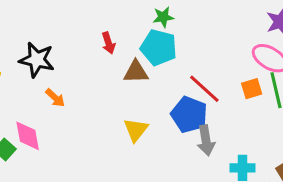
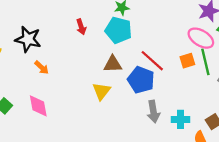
brown triangle: (136, 72) -> (113, 64), moved
pink diamond: (28, 136) -> (38, 106), moved
gray arrow: (206, 140) -> (153, 112), moved

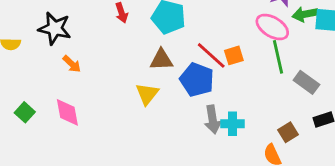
orange square: (187, 61) -> (234, 55), moved
cyan cross: (181, 119) -> (232, 124), moved

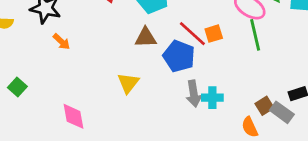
gray rectangle: (306, 82) -> (282, 112), moved
yellow triangle: (147, 94) -> (128, 83), moved
pink diamond: (67, 112) -> (73, 116), moved

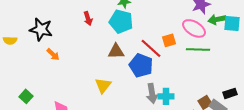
orange square: (214, 34) -> (169, 40), moved
green line: (255, 35) -> (198, 49), turned -75
green square: (17, 87) -> (26, 96), moved

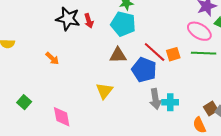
black star: (41, 29) -> (68, 19), moved
orange square: (169, 40) -> (173, 54), moved

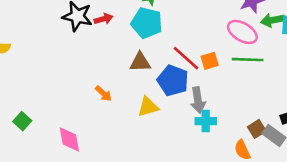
red arrow: (89, 21) -> (103, 19), turned -88
orange arrow: (52, 58) -> (103, 94), moved
yellow triangle: (104, 91) -> (148, 107), moved, turned 36
gray arrow: (156, 99) -> (198, 100), moved

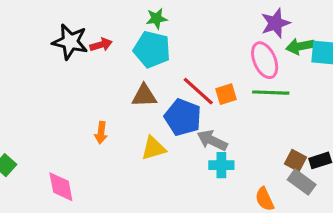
pink ellipse: (242, 32) -> (265, 60), turned 36
orange arrow: (103, 94) -> (101, 133), turned 54
gray arrow: (198, 100) -> (212, 140), turned 125
brown square: (257, 129) -> (295, 160), moved, turned -30

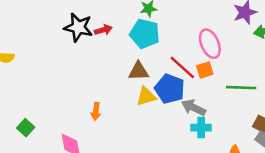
pink ellipse: (265, 60) -> (210, 44), moved
green line: (271, 93) -> (241, 88), moved
orange arrow: (101, 133) -> (96, 111), moved
yellow triangle: (153, 148) -> (146, 96), moved

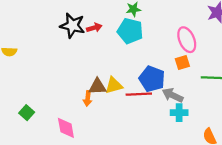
red line: (182, 67) -> (139, 94), moved, turned -45
brown triangle: (138, 71) -> (97, 86), moved
yellow triangle: (146, 96) -> (114, 85), moved

